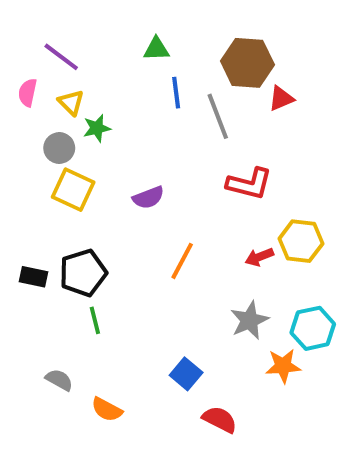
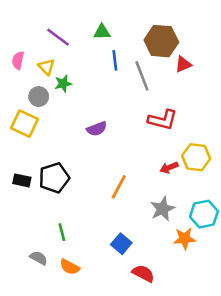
purple line: (61, 57) -> (58, 37), moved
yellow square: (73, 190) -> (24, 124), moved
orange line: (182, 261) -> (119, 187), moved
green line: (95, 320) -> (62, 232), moved
gray semicircle: (59, 380) -> (39, 258), moved

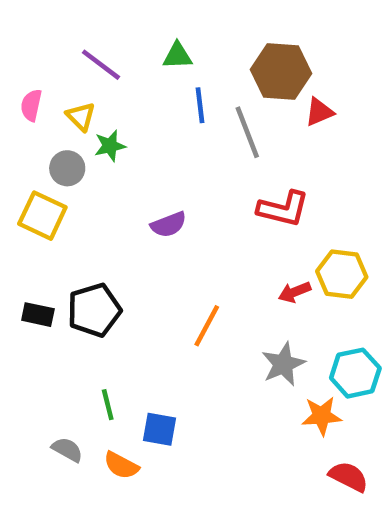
blue square: (121, 244) -> (160, 429), moved, turned -30
red semicircle: (143, 273) -> (349, 477), moved

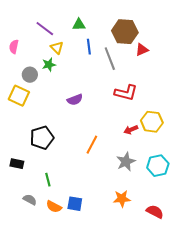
yellow triangle: (81, 117) -> (57, 48), moved
black rectangle: (38, 315) -> (17, 164), moved
orange star: (322, 416) -> (122, 199), moved
blue square: (160, 429) -> (75, 204), moved

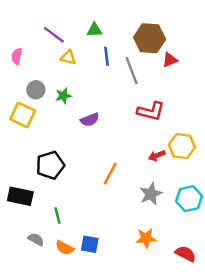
yellow triangle: (57, 48) -> (68, 57), turned -32
green star: (49, 65) -> (63, 96), moved
black rectangle: (17, 164) -> (20, 196), size x1.5

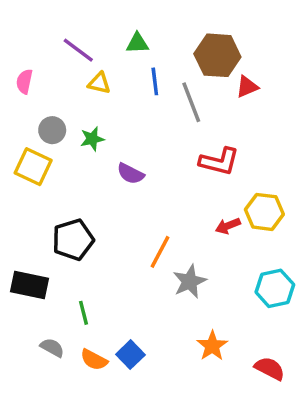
purple semicircle: (90, 120) -> (130, 174), turned 48
gray star: (151, 194) -> (190, 281), moved
orange star: (146, 238) -> (212, 346), turned -30
blue square: (90, 244) -> (130, 355), turned 36

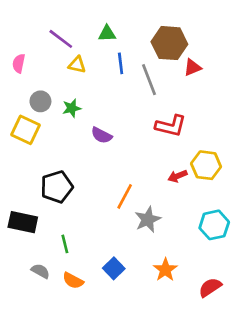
blue square: (130, 355) -> (114, 268), moved
red semicircle: (270, 368) -> (210, 287), turned -60

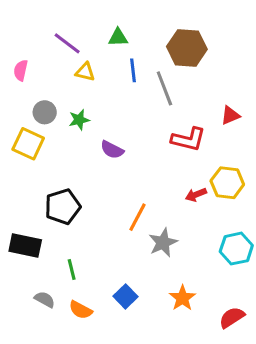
red triangle: (192, 67) -> (230, 115), moved

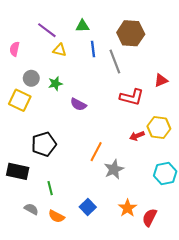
red semicircle: (232, 317) -> (149, 217), moved, turned -30

